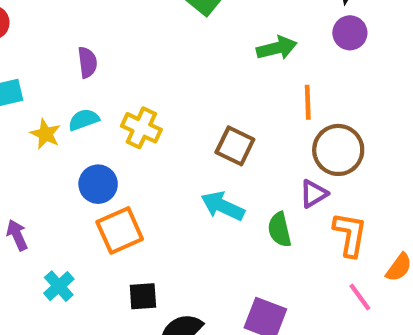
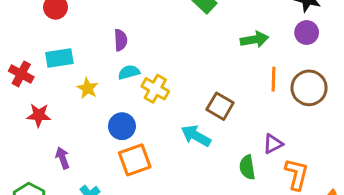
cyan semicircle: (84, 120) -> (129, 72), moved
brown circle: (338, 150) -> (309, 88), moved
cyan arrow: (223, 206) -> (196, 136), moved

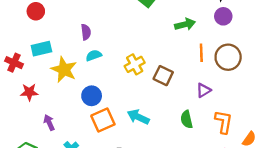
yellow star: (88, 88) -> (64, 70), size x1.6
yellow cross: (155, 89) -> (135, 64), moved, turned 36
cyan arrow: (196, 136) -> (138, 117), moved
purple triangle: (273, 144) -> (204, 90), moved

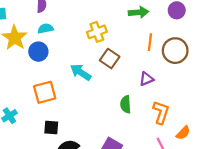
yellow cross: (135, 64) -> (97, 32), moved
blue circle: (92, 96) -> (38, 52), moved
cyan arrow: (138, 117) -> (81, 72), moved

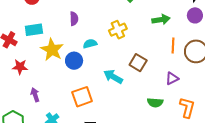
cyan semicircle: (46, 29) -> (90, 44), moved
yellow cross: (97, 32) -> (118, 30), moved
green semicircle: (126, 104) -> (155, 103), turned -77

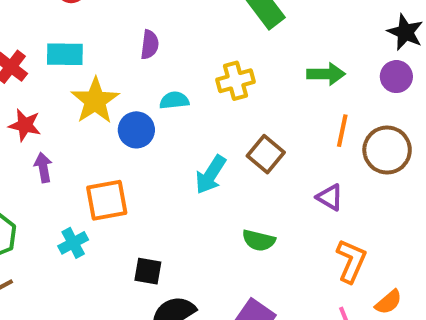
cyan arrow: (113, 77) -> (211, 175), turned -96
purple triangle: (172, 79) -> (330, 197), turned 48
purple arrow: (35, 95) -> (43, 167), moved
orange square: (82, 97) -> (107, 200), moved
green semicircle: (155, 103) -> (259, 240), moved

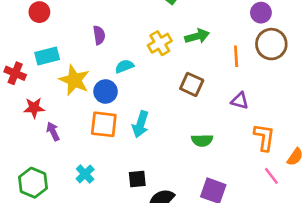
green arrow: (326, 74) -> (197, 36), moved
brown circle: (387, 150) -> (271, 44), moved
cyan arrow: (211, 175) -> (141, 124), moved
orange square: (107, 200) -> (104, 124), moved, turned 32

